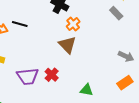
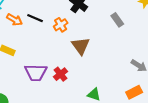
gray rectangle: (116, 13) -> (117, 20), moved
orange cross: (73, 24) -> (61, 25), moved

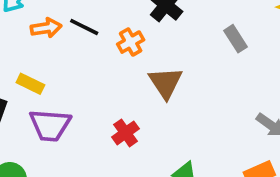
orange arrow: (14, 20) -> (46, 28), turned -42
purple trapezoid: (36, 73) -> (50, 125), moved

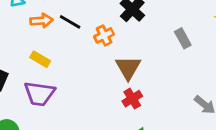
yellow rectangle: (30, 84) -> (40, 59), moved
red cross: (126, 133) -> (132, 99), moved

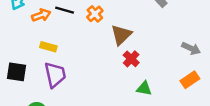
brown triangle: (128, 68) -> (121, 35), turned 30
purple trapezoid: (39, 94) -> (55, 75), turned -96

